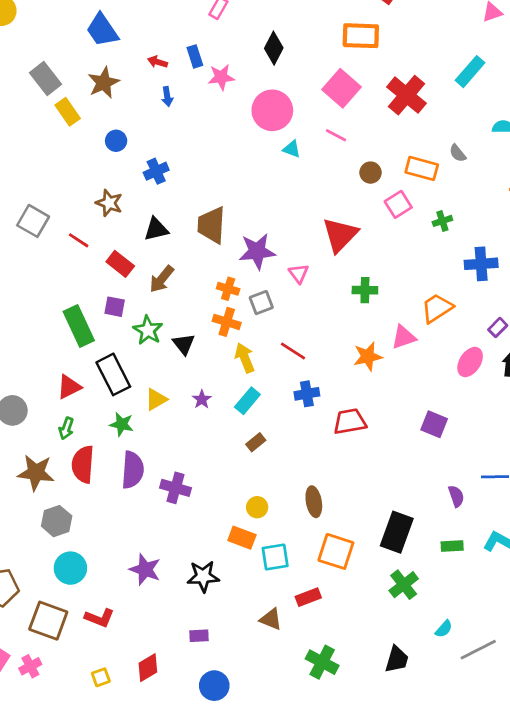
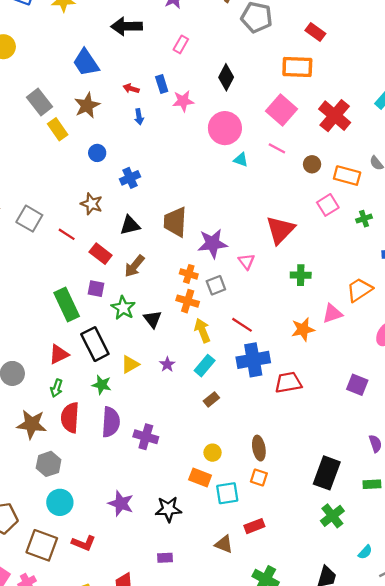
brown circle: (370, 173) -> (312, 164), moved
blue cross: (307, 394) -> (253, 360), size x1.6
orange square: (336, 551) -> (259, 477), moved, size x0.6

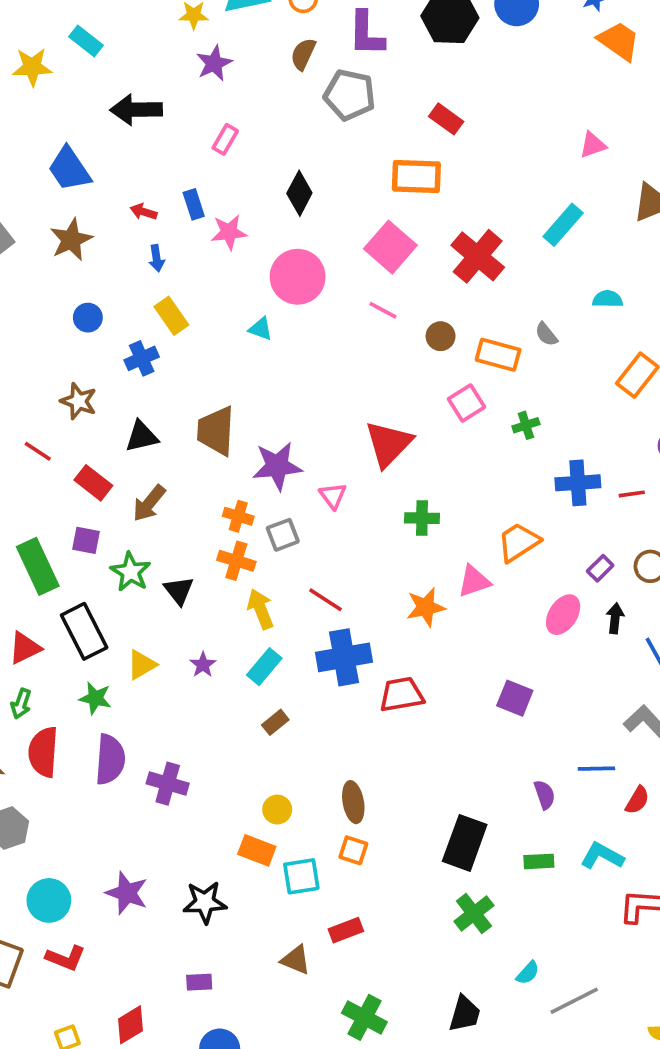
yellow rectangle: (58, 129) -> (171, 316), moved
cyan triangle: (241, 160) -> (260, 329), moved
cyan circle: (60, 502) -> (49, 900), moved

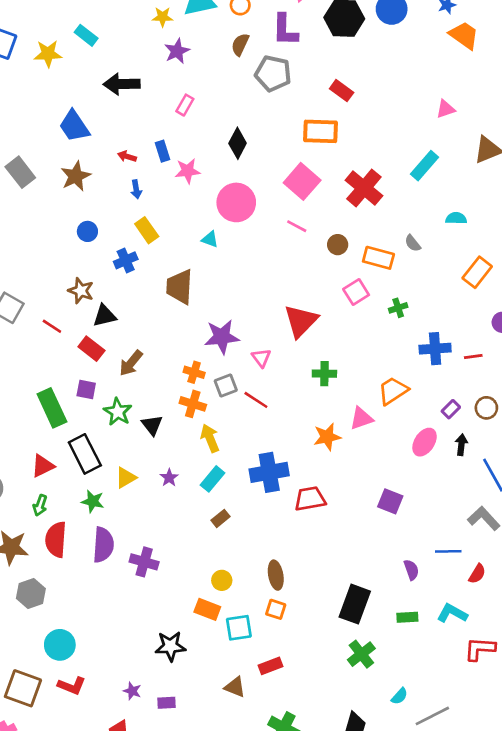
brown trapezoid: (216, 431) -> (180, 287), moved
black triangle: (142, 436) -> (105, 316), moved
red line: (325, 600) -> (256, 400), moved
purple star: (127, 893) -> (132, 691), moved, size x0.6

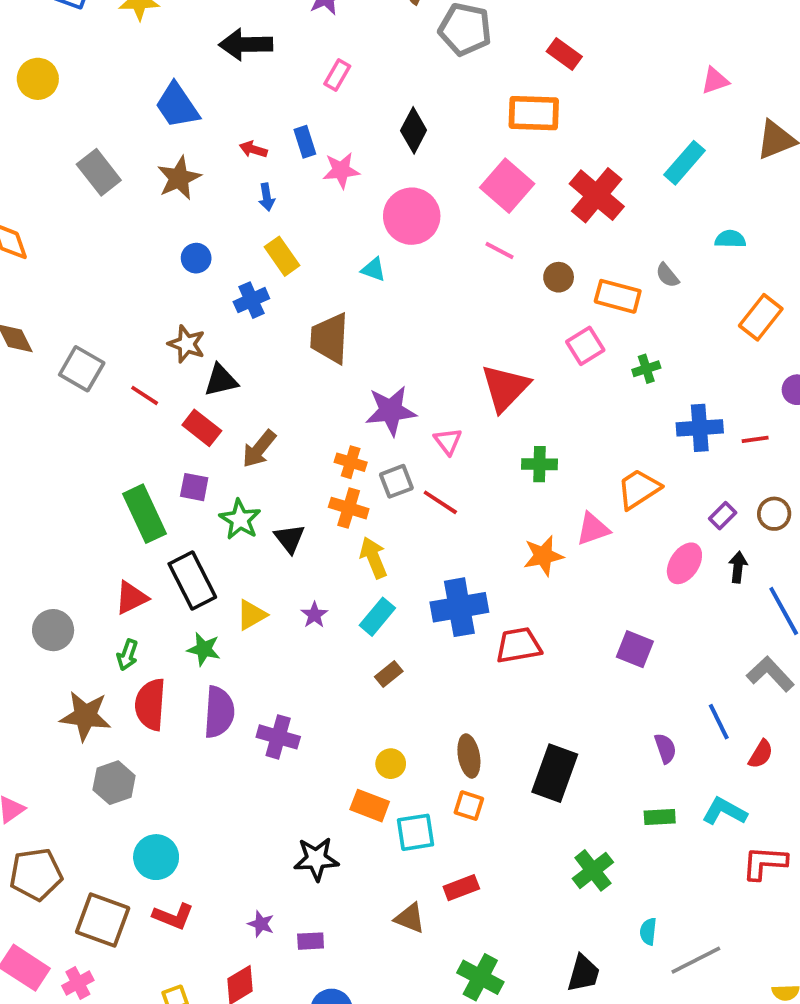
blue line: (448, 551) -> (719, 722), turned 65
black rectangle: (355, 604) -> (555, 773), moved
cyan semicircle: (399, 696) -> (648, 931), turned 144

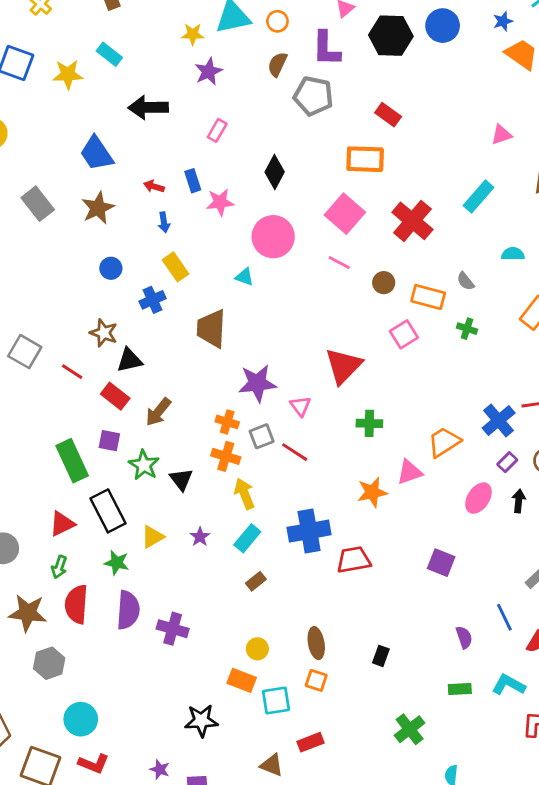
green cross: (646, 369) -> (467, 329), moved, turned 36
blue cross: (700, 428) -> (499, 420), moved, turned -36
black rectangle: (555, 773) -> (381, 656), size x0.5

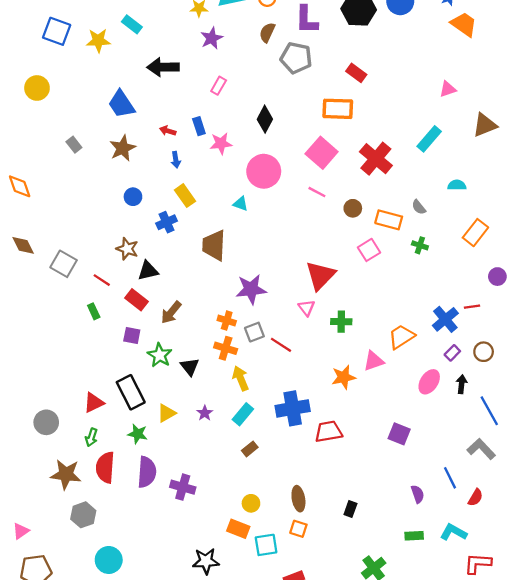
gray rectangle: (38, 204) -> (74, 145), size x0.6
pink triangle: (300, 406) -> (307, 308), moved
green rectangle: (72, 461) -> (94, 311), moved, size x0.5

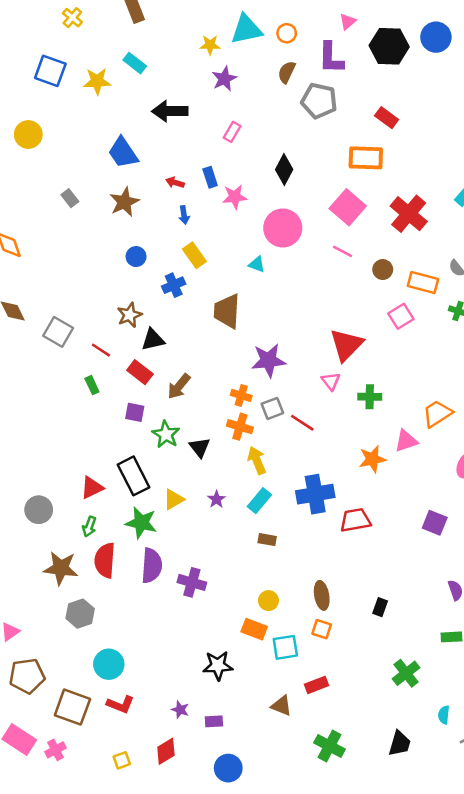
brown star: (127, 249) -> (130, 315), turned 30
green star: (138, 434) -> (141, 523), size x1.4
brown rectangle: (250, 449) -> (267, 540), turned 49

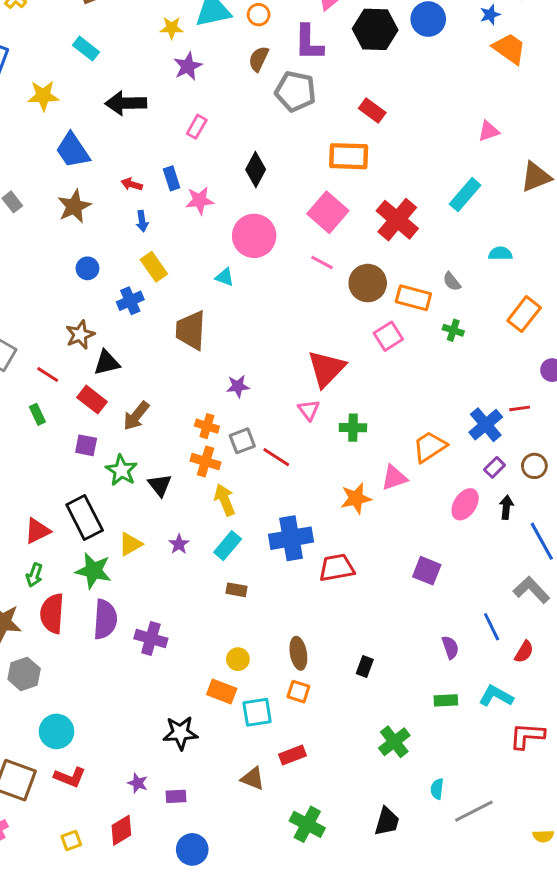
yellow star: (97, 81) -> (43, 96), moved
brown circle: (383, 270) -> (368, 283), size x1.6
purple star: (268, 360) -> (238, 386), size x0.6

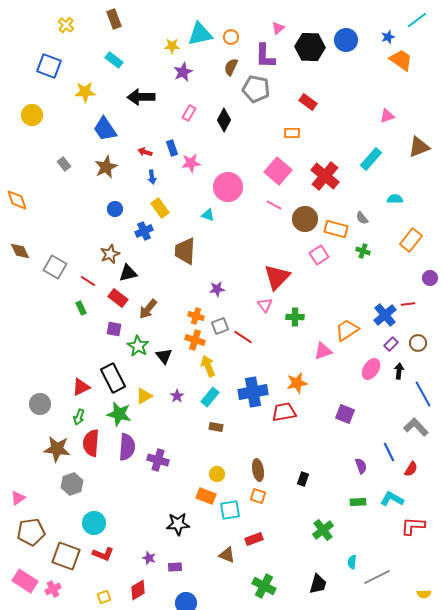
orange rectangle: (349, 156) -> (292, 133), size x0.6
black diamond: (256, 169) -> (224, 120), moved
orange star: (356, 498) -> (297, 383), moved

